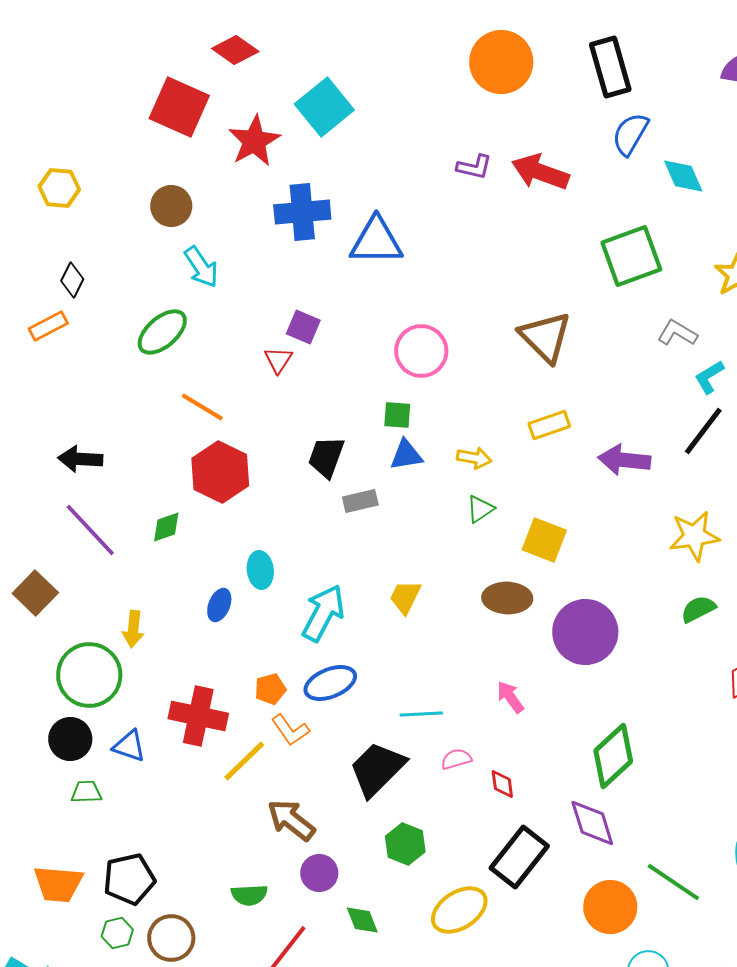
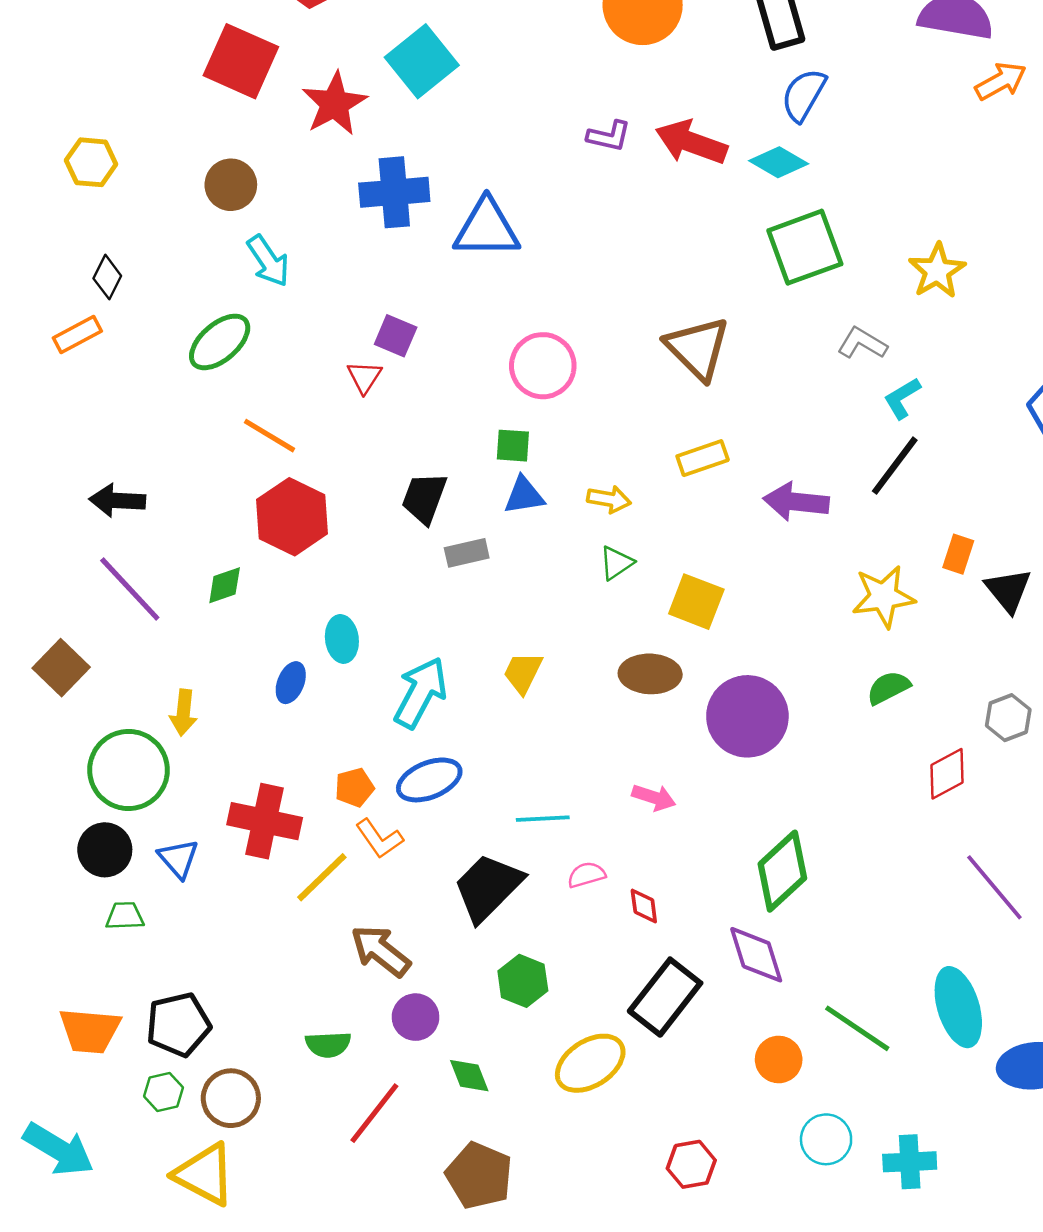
cyan diamond: (683, 176) -> (779, 162), moved, turned -36
pink arrow: (510, 697) -> (654, 797), turned 144
blue triangle: (129, 746) -> (178, 859), turned 30
orange circle: (610, 907) -> (779, 1059), size x0.7

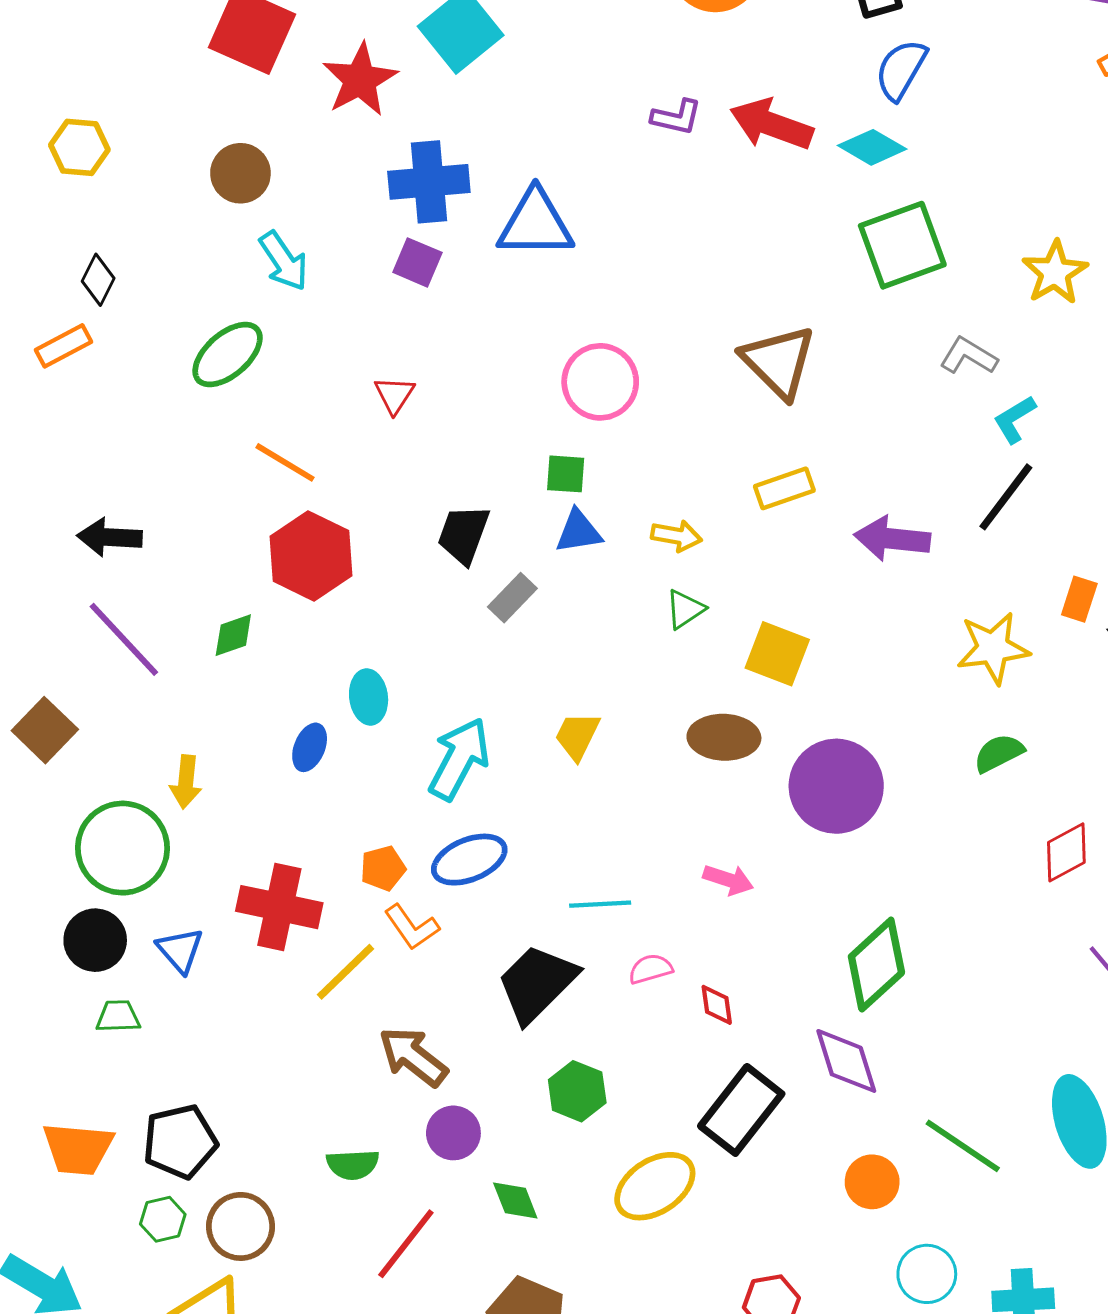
purple square: (396, 336) -> (417, 262), moved
gray rectangle: (467, 553) -> (512, 598), turned -33

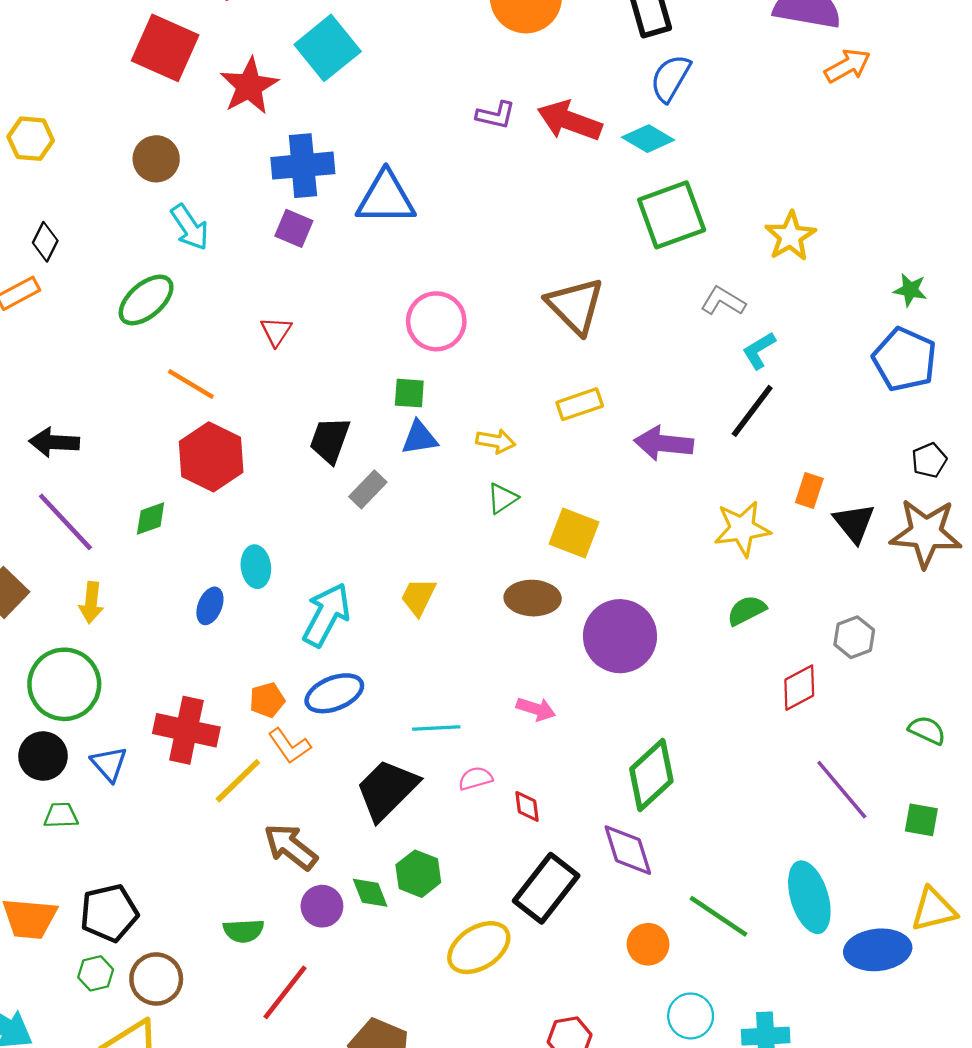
yellow arrow: (186, 782) -> (91, 603), moved
green diamond: (515, 1201) -> (370, 893), moved

